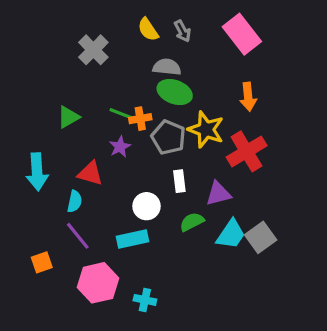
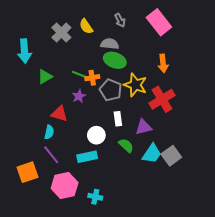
yellow semicircle: (148, 29) -> (86, 26), moved
cyan arrow: (37, 172) -> (24, 51), moved
green semicircle: (192, 222) -> (126, 145), turned 70
orange square: (42, 262) -> (28, 172), size x1.5

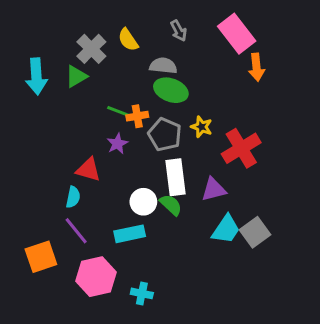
orange arrow: (163, 63) -> (256, 67), moved
green triangle: (45, 77) -> (76, 76), moved
yellow star: (135, 85) -> (201, 127), size x0.6
white rectangle: (118, 119) -> (175, 177), size x1.6
green semicircle: (126, 145) -> (171, 205), moved

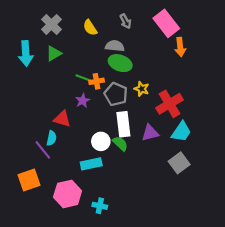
gray cross: (91, 49) -> (51, 24), moved
cyan trapezoid: (226, 229) -> (181, 132), moved
purple line: (76, 231) -> (43, 150), moved

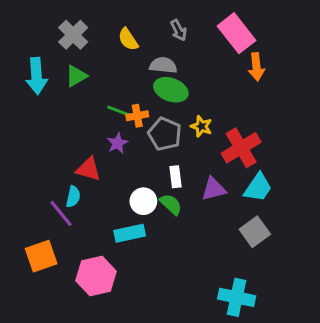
white rectangle: (123, 124) -> (175, 177), size x0.6
cyan cross: (100, 206) -> (237, 297), moved, size x1.6

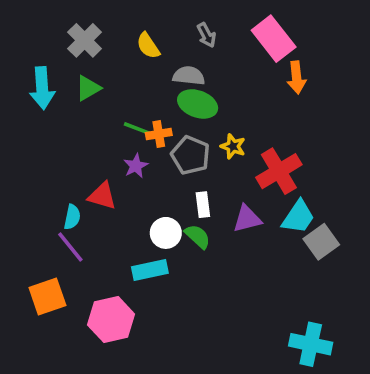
cyan semicircle: (73, 197) -> (72, 217), moved
gray square: (255, 232) -> (321, 242), moved
cyan cross: (237, 297) -> (311, 344), moved

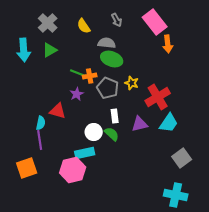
gray square: (321, 242) -> (182, 158), moved
purple line: (70, 247) -> (40, 140), turned 30
pink hexagon: (111, 319) -> (73, 170), moved

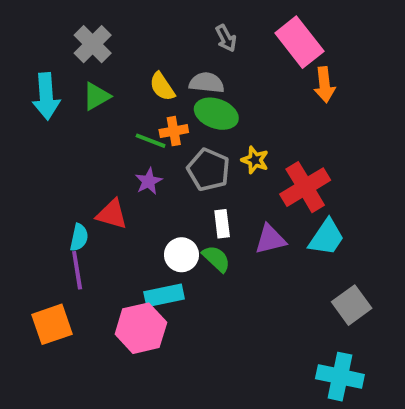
yellow semicircle: (84, 26) -> (162, 87), moved
orange cross: (90, 76) -> (174, 131), moved

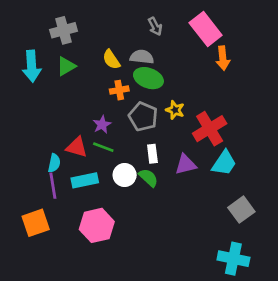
gray cross: (93, 44) -> (63, 30), turned 30
green line: (151, 141) -> (103, 147), moved
cyan rectangle: (164, 295) -> (85, 180), moved

